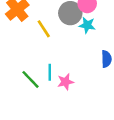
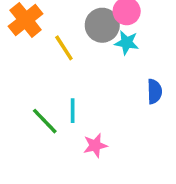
pink star: (65, 82) -> (95, 145), moved

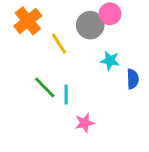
cyan star: (127, 43) -> (110, 61), moved
green line: (45, 121) -> (45, 87), moved

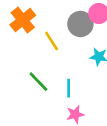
cyan line: (66, 95) -> (69, 88), moved

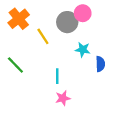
green line: (38, 82) -> (15, 65), moved

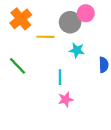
yellow line: (43, 36) -> (45, 37), turned -56
cyan star: (83, 50) -> (77, 50), moved

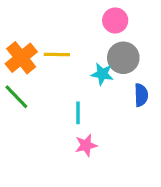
orange cross: (21, 19) -> (21, 58), moved
gray circle: (70, 22) -> (123, 58), moved

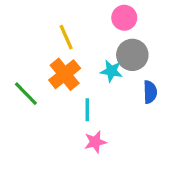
yellow line: (57, 55) -> (66, 37), moved, turned 65
orange cross: (21, 58) -> (65, 74), moved

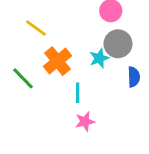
yellow line: (66, 37) -> (36, 28), moved, turned -30
cyan star: (111, 71) -> (99, 58), turned -30

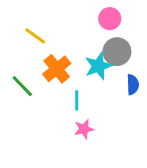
cyan star: (99, 58) -> (98, 66), size x1.4

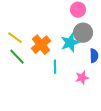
yellow line: (35, 36) -> (15, 38), moved
pink star: (84, 129) -> (82, 78), moved

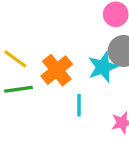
green line: (17, 57) -> (18, 89), turned -54

